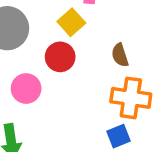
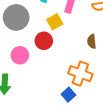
brown semicircle: (120, 55) -> (92, 41), moved
blue square: (119, 136) -> (68, 95), turned -32

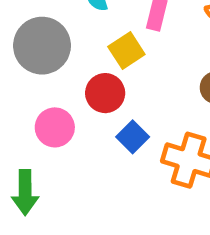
blue square: (68, 95) -> (133, 137), moved

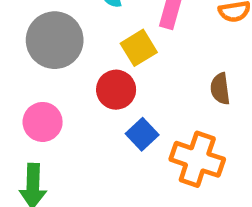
pink circle: (55, 127) -> (43, 122), moved

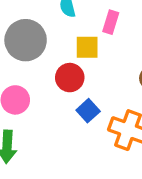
yellow square: (139, 48) -> (87, 47), turned 30

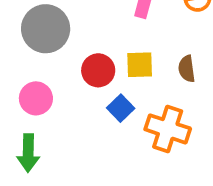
yellow square: (87, 47) -> (140, 65), moved

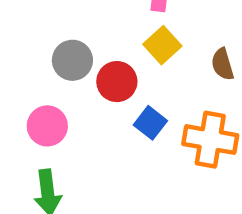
gray circle: (46, 29) -> (72, 60), moved, size x0.7
yellow square: (140, 65) -> (162, 45), moved, turned -32

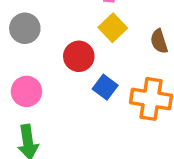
gray circle: (72, 60) -> (25, 28), moved

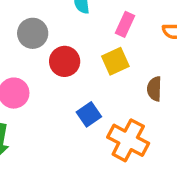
red circle: (79, 56) -> (65, 61), moved

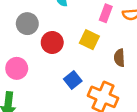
pink rectangle: (125, 24) -> (106, 13), moved
yellow square: (115, 61) -> (89, 40), turned -36

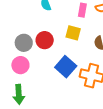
gray circle: (27, 24) -> (24, 43), moved
blue square: (73, 80) -> (66, 67), size x1.5

